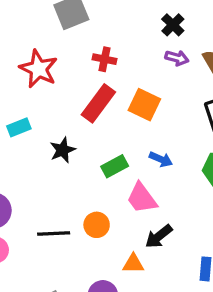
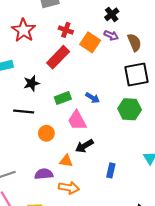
orange square: (144, 105) -> (90, 42), moved
black line: (54, 234) -> (24, 112), moved

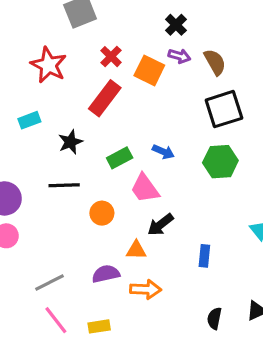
red cross: (66, 30) -> (111, 57), turned 32

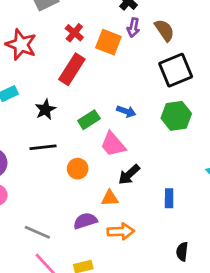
purple arrow: (179, 56) -> (133, 28), turned 90
gray line: (50, 283) -> (37, 232), turned 55

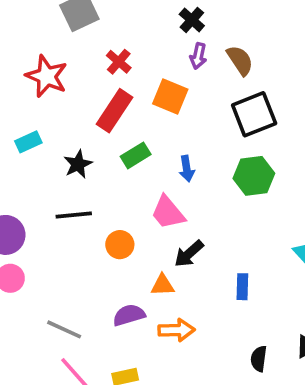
orange square: (108, 42) -> (170, 97), moved
blue arrow: (126, 111) -> (187, 169), turned 60
green rectangle: (89, 120) -> (136, 155), moved

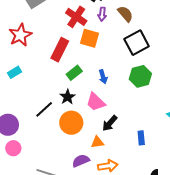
red cross: (119, 62) -> (76, 17), moved, size x1.5
red star: (47, 76) -> (20, 35), turned 30
black star: (78, 164) -> (68, 97), moved
black line: (74, 215) -> (44, 109), turned -30
orange circle: (120, 245) -> (71, 123), size x1.5

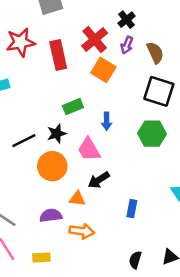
black square: (137, 43) -> (159, 91), turned 30
red rectangle: (60, 50) -> (58, 55), moved, turned -55

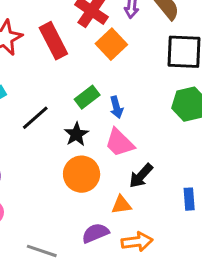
orange square: (103, 70) -> (111, 44), turned 30
blue arrow: (107, 121) -> (116, 107), moved
black line: (24, 141) -> (35, 118), moved

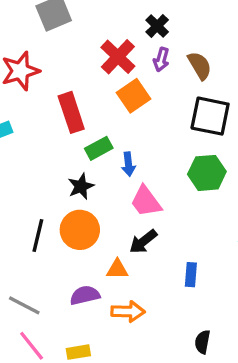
red rectangle: (53, 41) -> (71, 112), moved
black line: (35, 118) -> (38, 235), moved, turned -44
pink trapezoid: (120, 143) -> (146, 201), moved

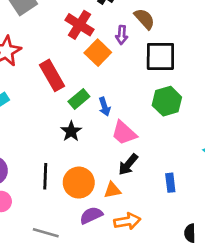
purple arrow: (161, 60) -> (122, 35), moved
orange circle: (80, 230) -> (79, 183), moved

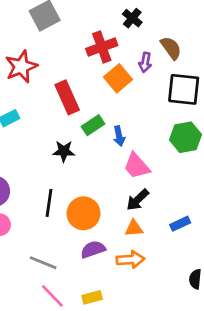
red cross: (79, 25) -> (102, 47), turned 32
black star: (71, 131) -> (64, 151), moved, turned 30
blue rectangle: (170, 183) -> (180, 224), turned 66
orange triangle: (112, 190) -> (134, 228), moved

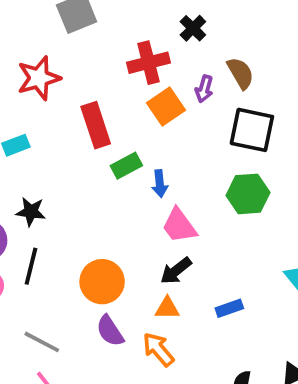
black star: (64, 151) -> (31, 212), moved
black line: (49, 203) -> (31, 266), moved
purple semicircle: (93, 249) -> (110, 331), turned -110
orange arrow: (130, 260) -> (158, 349), turned -132

